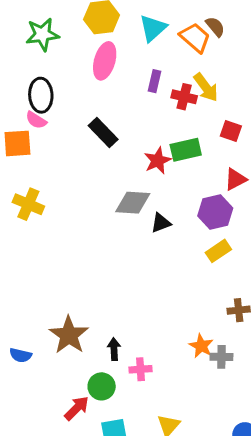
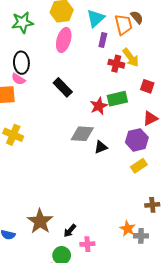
orange trapezoid: (195, 38) -> (123, 25), turned 35
purple rectangle: (155, 81) -> (103, 40), moved
black arrow: (114, 349) -> (70, 231), turned -136

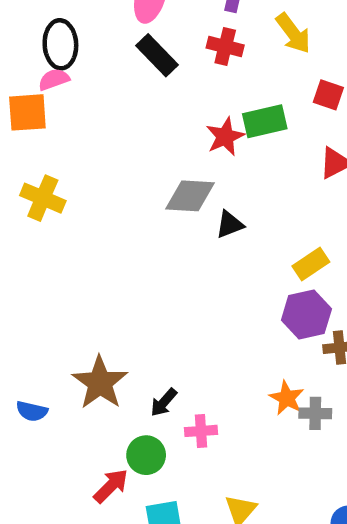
red cross: (116, 64) -> (225, 46), moved
pink semicircle: (18, 79) -> (54, 79), turned 128
black rectangle: (63, 87) -> (157, 55), moved
purple hexagon: (137, 140) -> (306, 315), moved

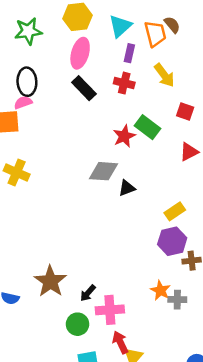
green rectangle: (265, 121) -> (148, 127), turned 50
pink cross: (201, 431) -> (110, 310), size x1.5
red arrow: (111, 486) -> (120, 342), moved, turned -70

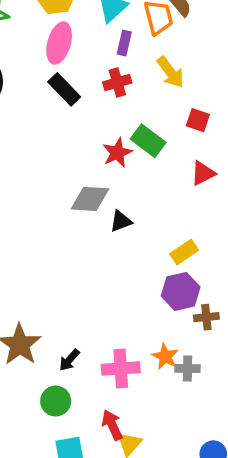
red cross: (124, 83) -> (117, 82), turned -30
pink cross: (110, 310) -> (121, 368), moved

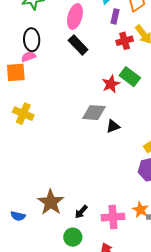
red cross: (117, 82) -> (125, 41), moved

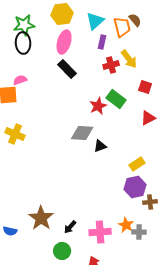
black ellipse: (32, 40) -> (23, 43), moved

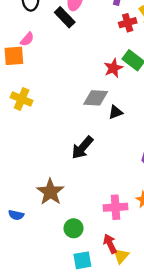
black rectangle: (67, 69) -> (65, 17), moved
pink semicircle: (20, 80) -> (27, 39), turned 152
black arrow: (70, 227) -> (82, 148), moved, size x1.6
blue semicircle: (10, 231) -> (16, 215), moved

